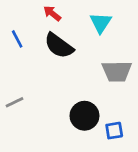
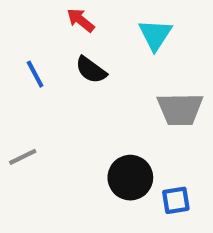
blue line: (17, 39) -> (35, 74), moved
black semicircle: (59, 46) -> (91, 70), size x0.7

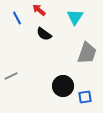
blue line: (35, 74) -> (17, 18), moved
gray trapezoid: (180, 109) -> (87, 53), turned -70

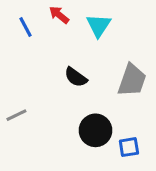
cyan triangle: (75, 17) -> (99, 25), moved
black semicircle: (44, 34) -> (76, 77), moved

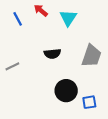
black semicircle: (76, 77) -> (52, 54), turned -42
gray line: (16, 115) -> (12, 66), moved

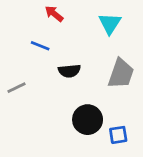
cyan triangle: (68, 18) -> (110, 23), moved
blue line: (18, 19) -> (40, 46), moved, turned -40

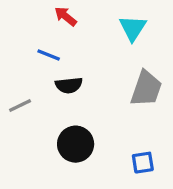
black semicircle: (69, 71) -> (69, 85), moved
black circle: (88, 120) -> (76, 144), moved

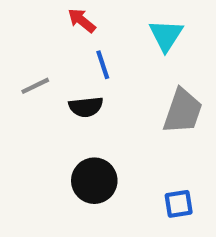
blue line: (49, 55) -> (103, 65), moved, turned 50
gray line: (20, 105) -> (35, 86), moved

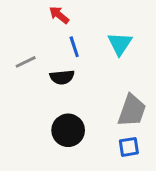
cyan triangle: (166, 35) -> (120, 44), moved
gray trapezoid: (183, 111) -> (132, 111), moved

